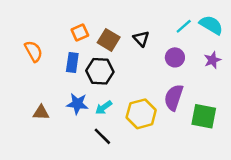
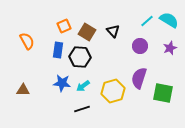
brown triangle: (41, 113) -> (23, 90), moved
black line: (102, 136) -> (82, 109), turned -63

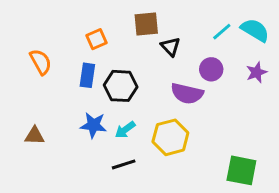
brown square: (87, 32) -> (146, 24), moved, turned -36
purple semicircle: (139, 78) -> (187, 93), moved, turned -95
green square: (163, 93) -> (241, 170), moved

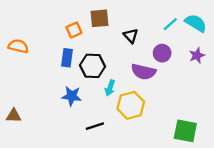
brown square: (146, 24) -> (99, 18), moved
orange semicircle: (41, 62) -> (18, 46), moved, turned -48
cyan arrow: (125, 130) -> (110, 88), moved, turned -35
brown triangle: (35, 136) -> (14, 116), moved

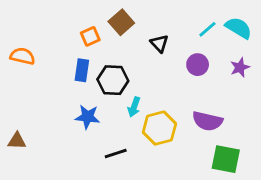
brown square: (99, 18) -> (121, 22), turned -36
purple semicircle: (144, 72) -> (207, 121), moved

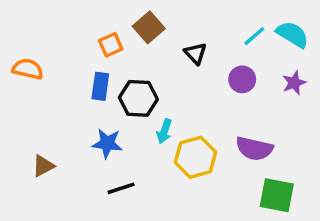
brown triangle: (17, 141) -> (43, 166), moved, turned -30
black line: (116, 154) -> (121, 188), moved

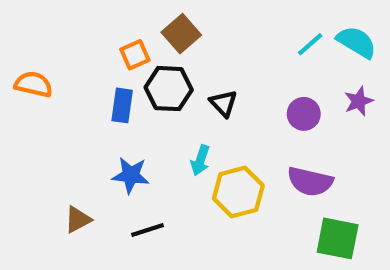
black triangle: (195, 53) -> (224, 103), moved
purple circle: (242, 79) -> (304, 114), moved
black hexagon: (138, 98) -> (169, 89), moved
brown triangle: (43, 166) -> (78, 219), moved

